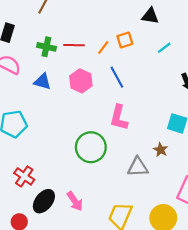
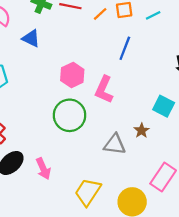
cyan line: (164, 48) -> (153, 15), moved
blue line: (117, 77) -> (125, 48), moved, turned 40
pink hexagon: (81, 81) -> (72, 75), moved

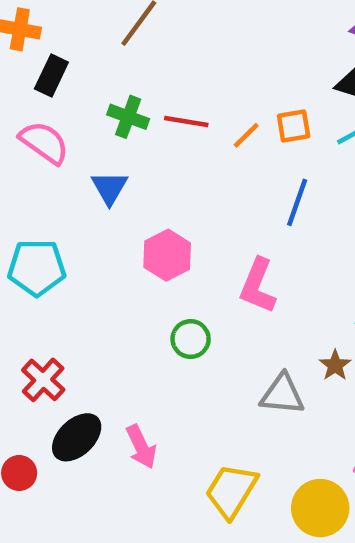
blue triangle: (31, 38) -> (110, 188), turned 36
pink hexagon: (72, 75) -> (167, 255), moved
green circle: (70, 115) -> (191, 339), size x0.6

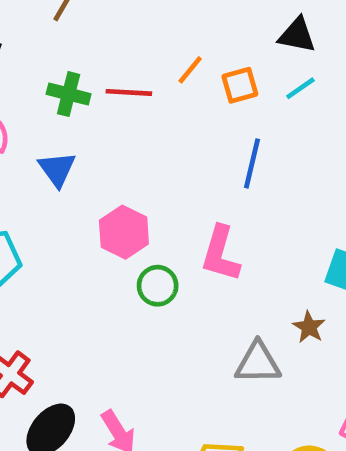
orange line: (246, 135) -> (190, 70), moved
green circle: (191, 339) -> (158, 286), moved

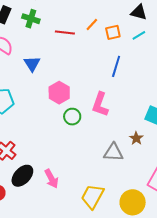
green cross: (69, 94) -> (31, 19), moved

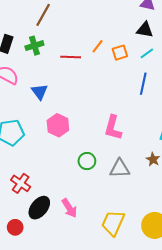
green cross: (31, 19) -> (34, 46), turned -30
blue line: (116, 66) -> (143, 84), moved
pink hexagon: (59, 93) -> (58, 125), moved
green circle: (72, 117) -> (87, 161), moved
gray triangle: (113, 152) -> (120, 169), moved

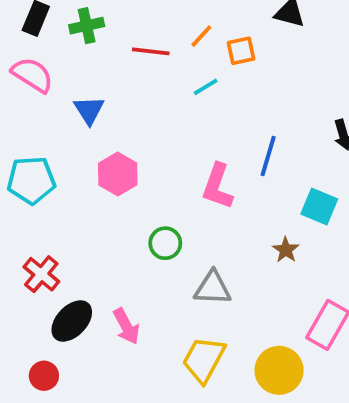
cyan line: (147, 53) -> (206, 87), moved
blue line: (143, 84) -> (268, 156), moved
gray triangle: (120, 169) -> (213, 288), moved
red circle: (15, 227) -> (44, 376), moved

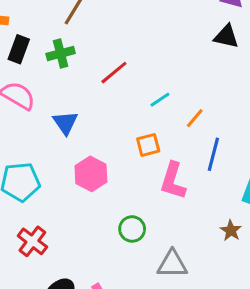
orange line: (201, 36) -> (195, 118), moved
red line: (151, 51) -> (114, 73), turned -44
orange square: (241, 51) -> (148, 145), moved
red cross: (41, 274) -> (32, 241), moved

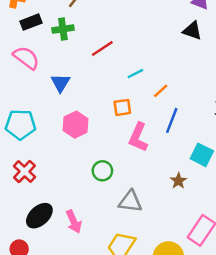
black rectangle: (19, 49) -> (31, 22), turned 42

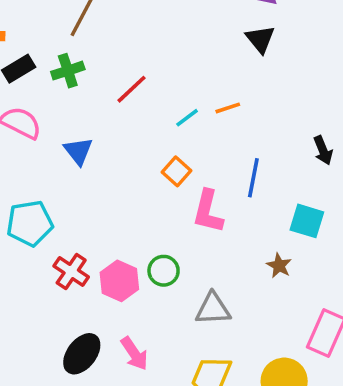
black triangle: (192, 31) -> (260, 39), turned 42
orange line: (161, 91) -> (228, 108), moved, turned 35
orange square: (122, 107) -> (176, 171), turned -30
pink hexagon: (76, 125) -> (119, 281), moved
red cross: (24, 171) -> (71, 271), moved

